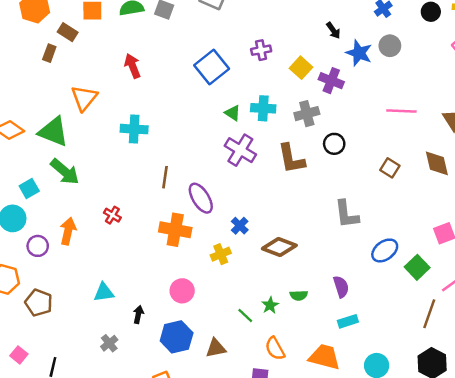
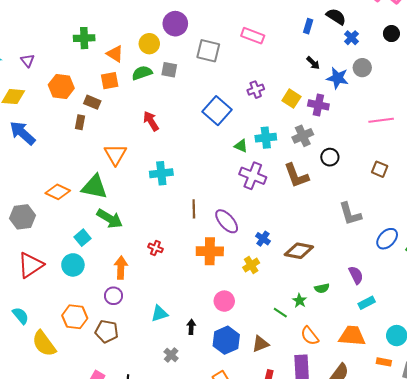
purple circle: (38, 246) -> (113, 296), moved

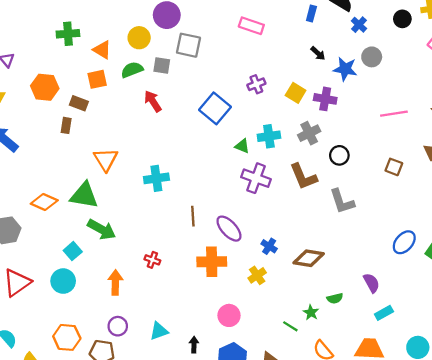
gray square: (208, 51) -> (189, 45), moved
red arrow: (151, 121) -> (153, 101), moved
gray L-shape: (350, 214) -> (342, 201), moved
purple circle: (113, 296) -> (118, 326), moved

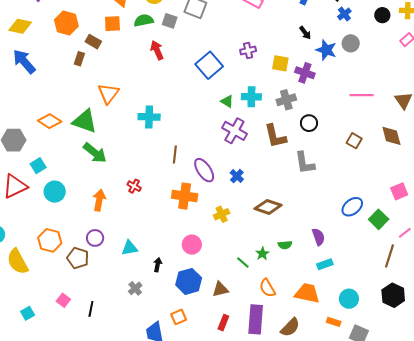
yellow square: (296, 93) -> (280, 63), turned -30
blue cross: (269, 246) -> (237, 176), moved
cyan square: (73, 251) -> (38, 166), moved

